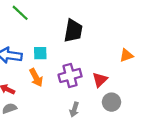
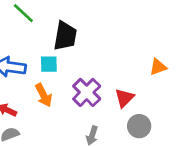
black trapezoid: (73, 31) -> (65, 36), moved
purple cross: (70, 75) -> (87, 92), turned -30

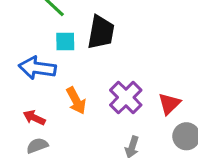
cyan square: (49, 64) -> (65, 42), moved

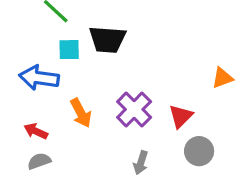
black trapezoid: (101, 32) -> (107, 40), turned 84

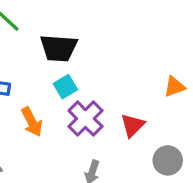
cyan square: (69, 50) -> (65, 87), moved, turned -30
gray circle: (199, 151) -> (168, 160), moved

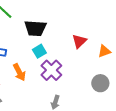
red triangle: (132, 125) -> (79, 41), moved
gray circle: (168, 160) -> (100, 83), moved

